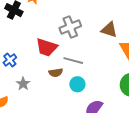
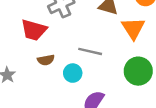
gray line: (73, 61) -> (90, 51), moved

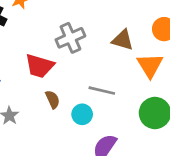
brown semicircle: (46, 60) -> (53, 99), turned -105

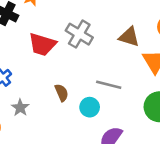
gray cross: (70, 38) -> (79, 34), turned -36
red trapezoid: (40, 66) -> (42, 44), moved

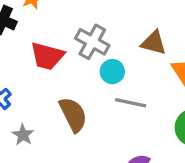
brown semicircle: (62, 93) -> (73, 115), size x1.6
cyan circle: (90, 107) -> (112, 72), moved

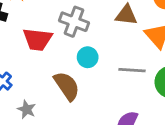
cyan circle: (112, 72) -> (88, 57), moved
gray line: (131, 103) -> (132, 70), moved

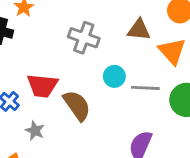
red trapezoid: (37, 39) -> (42, 86), moved
cyan circle: (88, 57) -> (114, 76), moved

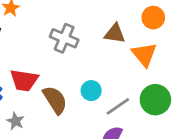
cyan circle: (114, 76) -> (91, 91), moved
gray line: (145, 88) -> (118, 106), moved, turned -40

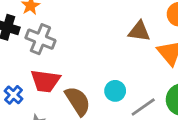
gray cross: (64, 38) -> (40, 39), moved

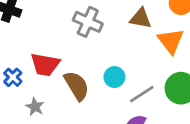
gray cross: (40, 39) -> (88, 22), moved

